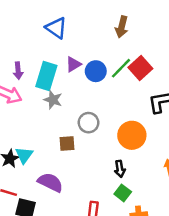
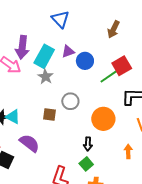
green line: (121, 68) -> (109, 76), moved
purple arrow: (18, 71) -> (22, 47), size x1.6
cyan triangle: (24, 155) -> (13, 117), turned -49

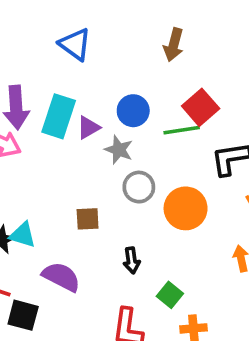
purple triangle: (68, 51) -> (88, 128), moved
green line: (109, 76) -> (182, 130), turned 36
gray star: (46, 77) -> (119, 150), moved
gray circle: (70, 101) -> (139, 187), moved
black arrow: (88, 144) -> (132, 260), moved

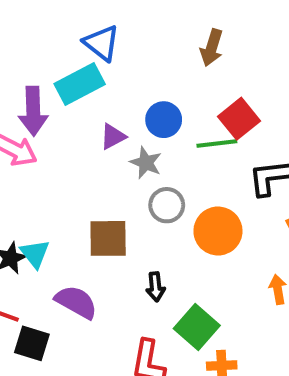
cyan rectangle: (59, 116) -> (80, 84), moved, turned 42
brown square: (88, 219) -> (108, 238), size x1.5
cyan triangle: (23, 235) -> (35, 254), turned 32
green square: (170, 295) -> (197, 327), size x1.5

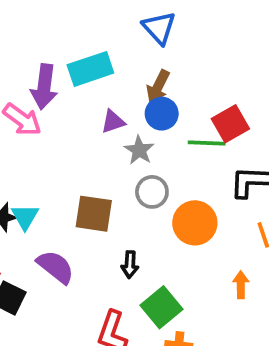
blue triangle: (102, 43) -> (159, 28), moved
brown arrow: (212, 48) -> (158, 87), moved

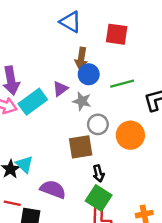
cyan rectangle: (90, 69) -> (33, 102), moved
red square: (230, 124) -> (117, 34), moved, turned -35
brown square: (94, 214) -> (81, 147), moved
green square: (162, 307) -> (99, 198), moved

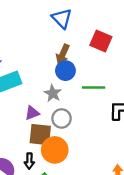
purple triangle: (60, 89) -> (32, 113), moved
orange circle: (130, 135) -> (55, 150), moved
black arrow: (98, 173) -> (29, 161), moved

